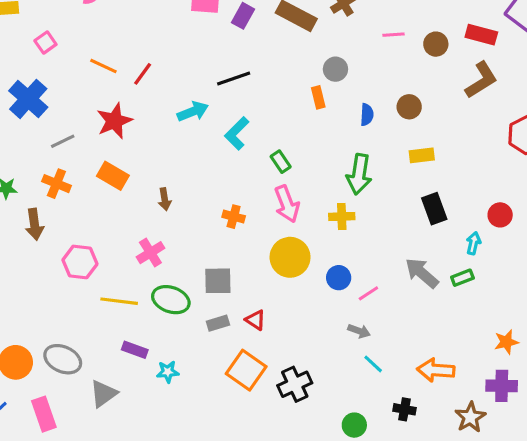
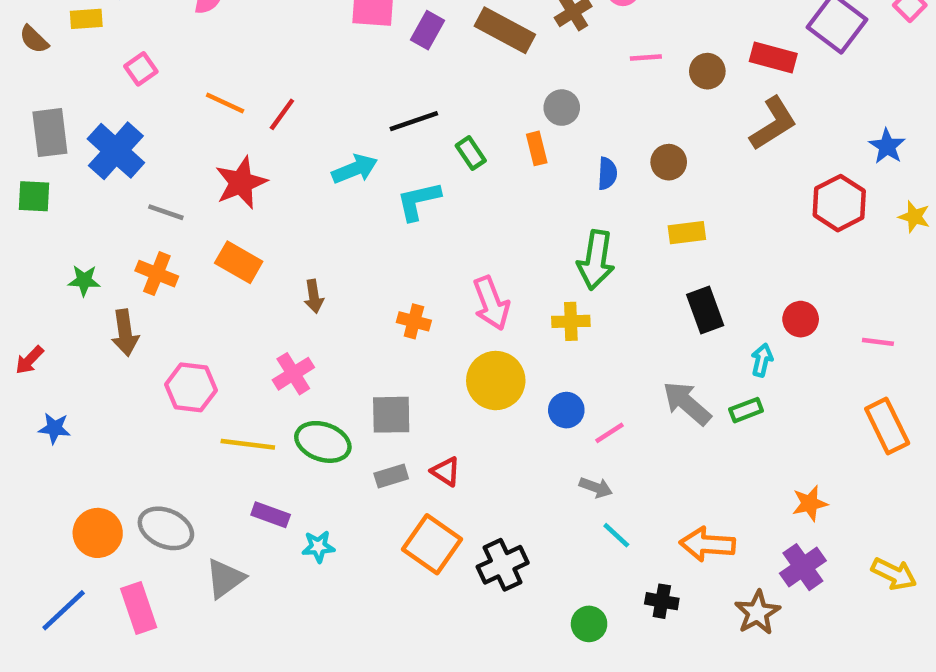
cyan L-shape: (237, 133) -> (418, 201), turned 32
gray line: (63, 141) -> (166, 212), turned 45
green rectangle: (281, 162) -> (471, 153), moved
purple cross: (502, 386) -> (803, 567), turned -36

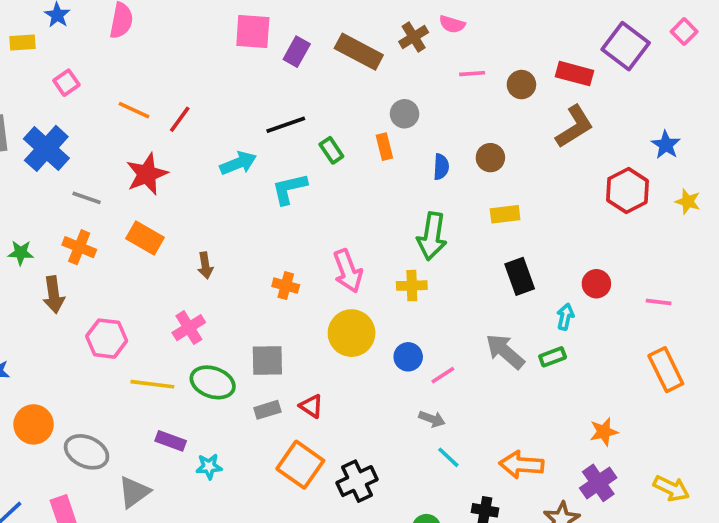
orange circle: (98, 533) -> (34, 424), moved

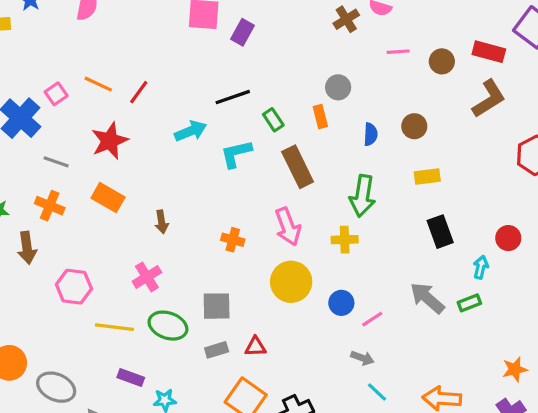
brown rectangle: (359, 52) -> (298, 167), moved, turned 36
pink square: (66, 83) -> (56, 94), moved
red triangle: (311, 406) -> (255, 347), turned -35

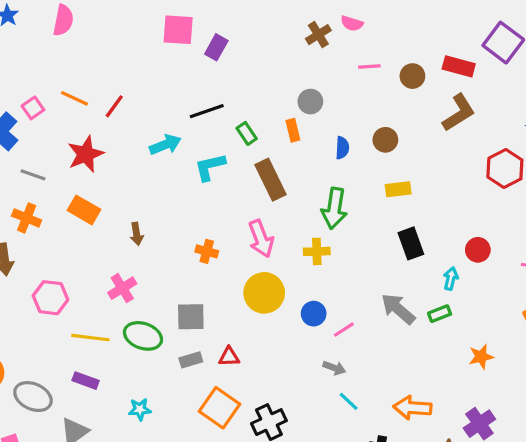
orange star: (515, 369) -> (481, 357), moved
purple rectangle: (131, 377) -> (86, 381), moved

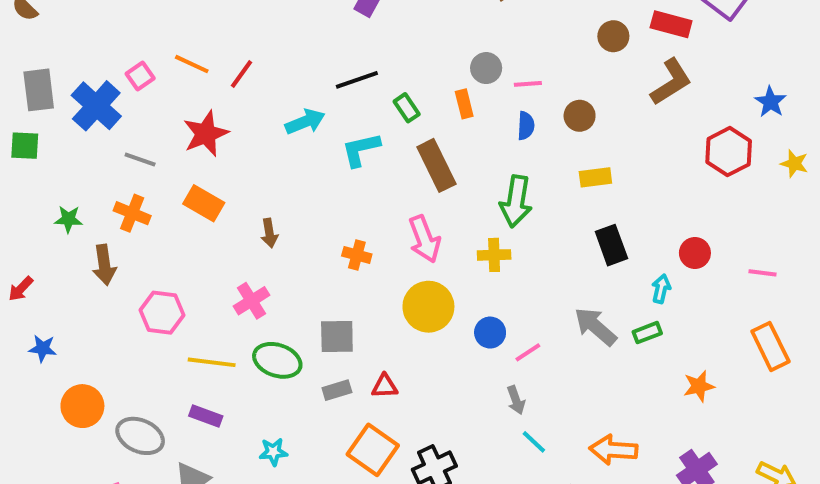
pink line: (369, 66) -> (528, 84), moved
gray arrow: (334, 368) -> (516, 400), turned 50

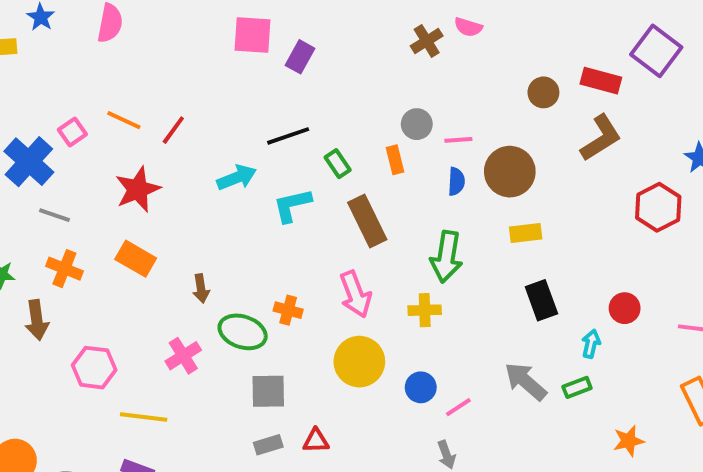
brown circle: (580, 116) -> (510, 172), size x1.6
gray line: (140, 160) -> (55, 215), moved
green ellipse: (277, 360) -> (243, 332), moved

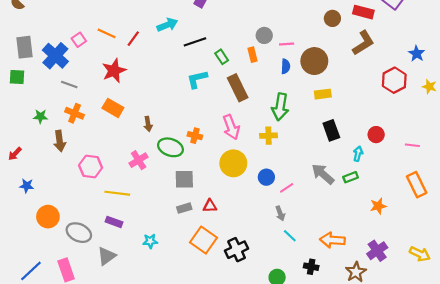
cyan arrow: (237, 178) -> (167, 25), moved

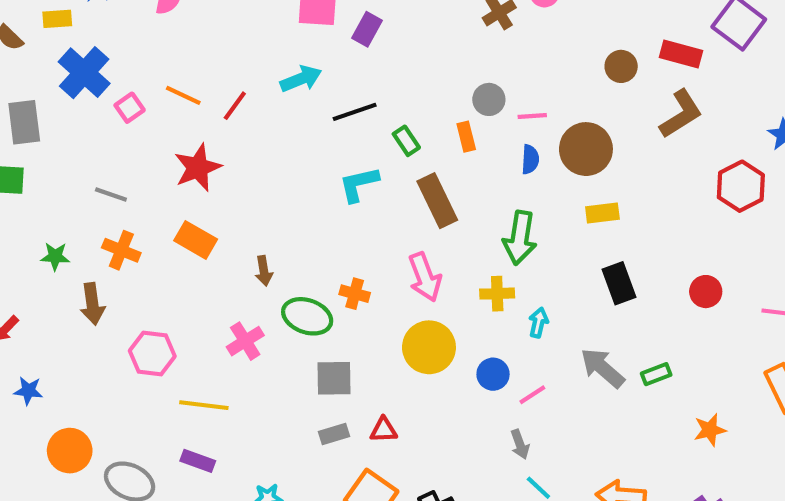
blue cross: (55, 56) -> (84, 73), moved
cyan arrow: (358, 154) -> (538, 323), moved

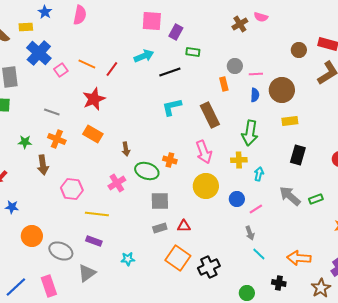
green rectangle: (406, 141) -> (193, 52), moved, turned -48
black rectangle: (619, 283) -> (298, 155), turned 36

